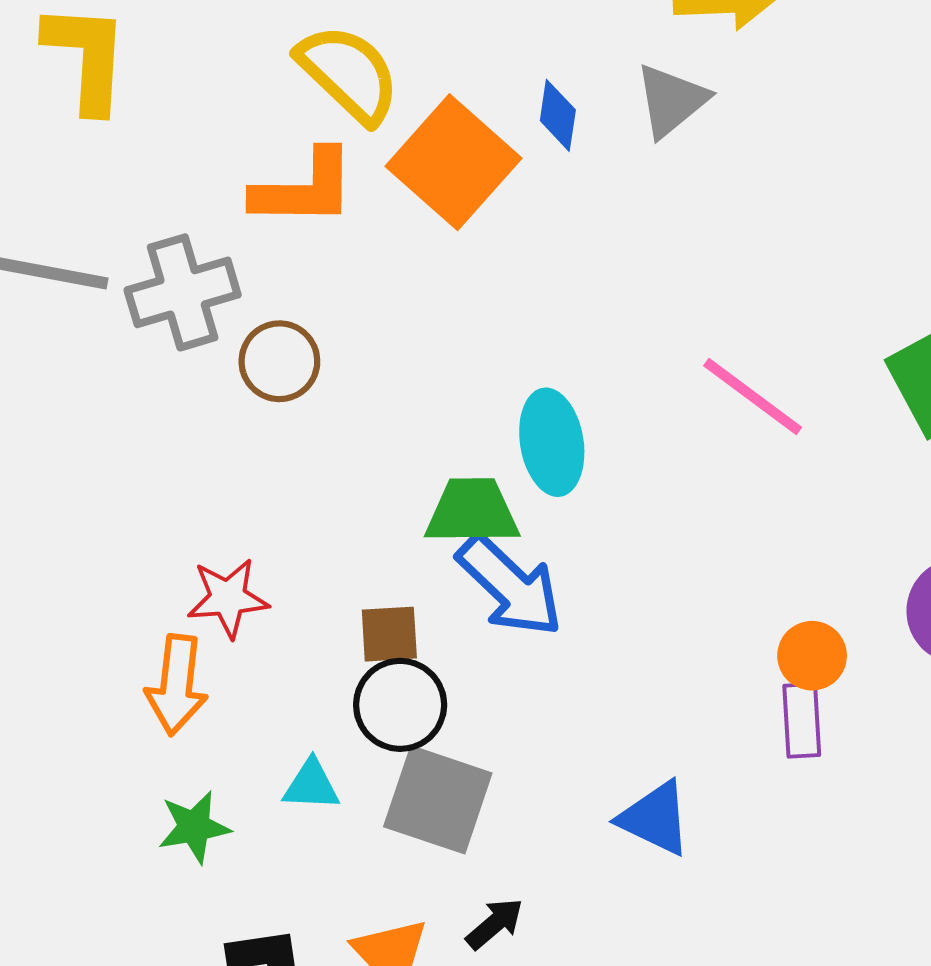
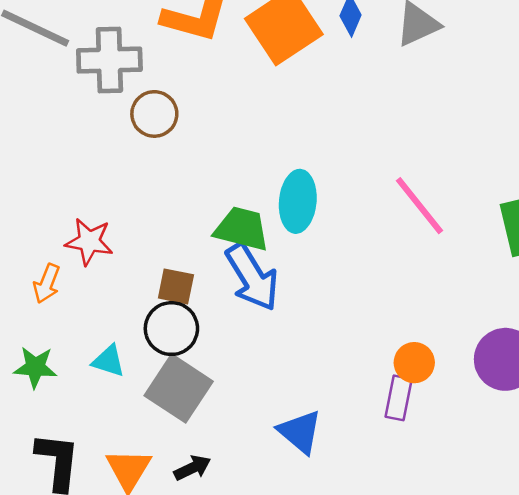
orange arrow: (177, 685) -> (47, 283), size x0.7

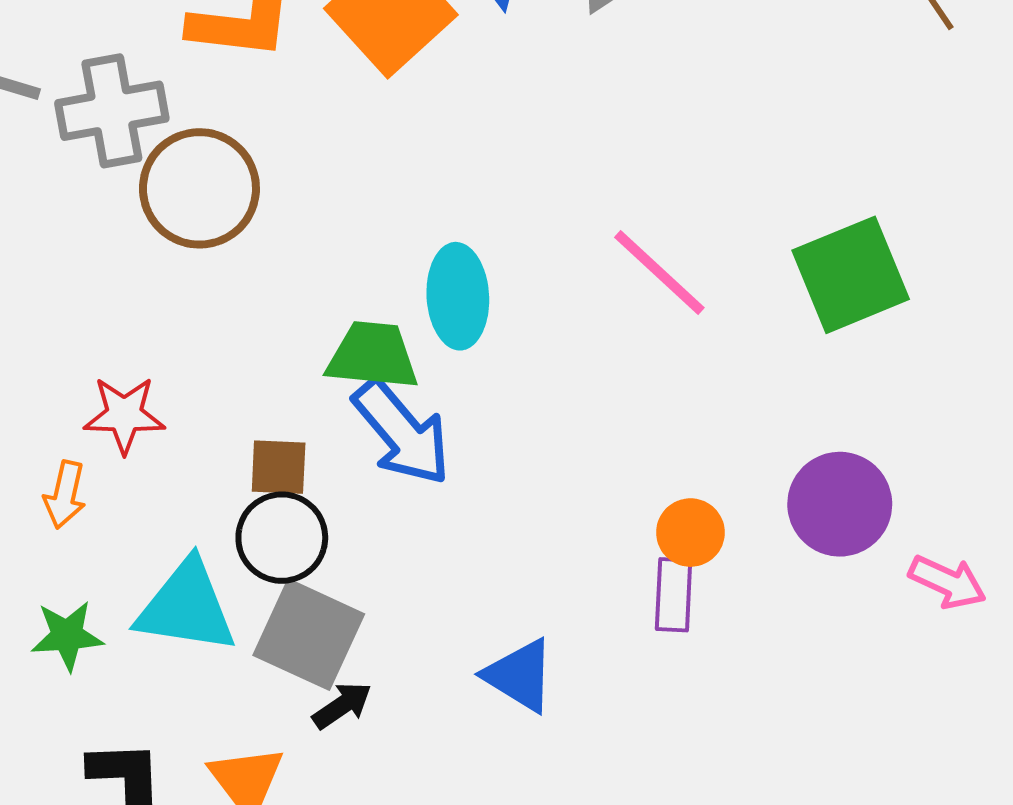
brown circle: (154, 114) -> (199, 188), size x1.5
cyan triangle: (109, 361) -> (186, 607), size x1.8
black arrow: (192, 468) -> (342, 705), moved

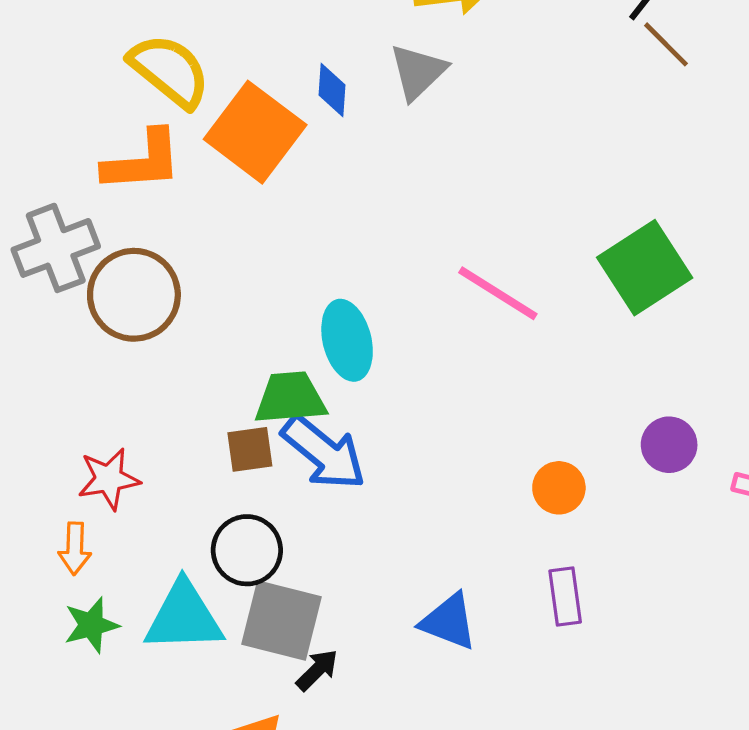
brown square: (279, 467) -> (250, 449), moved
purple circle: (840, 504) -> (669, 445), size x0.7
purple rectangle: (674, 595) -> (565, 596), moved
green star: (67, 636) -> (91, 625), moved

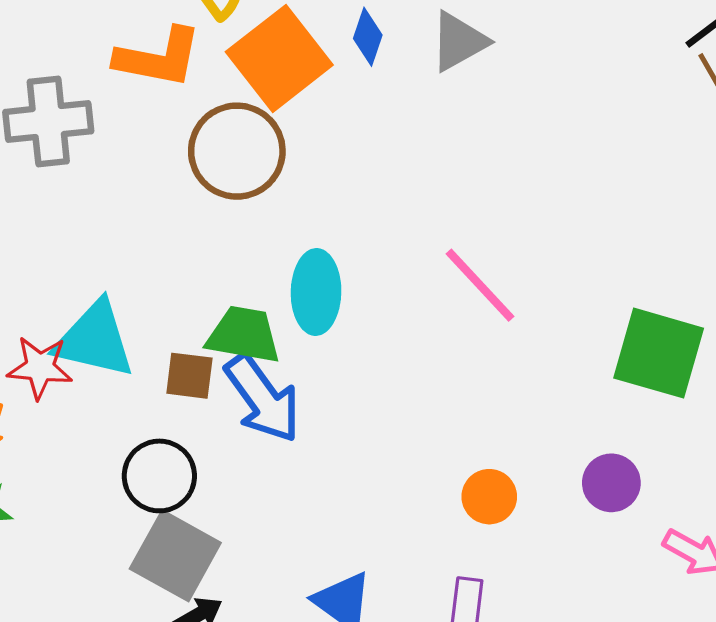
green square: (645, 268) -> (659, 353), moved, turned 34
brown circle: (134, 295) -> (237, 151), moved
cyan triangle: (184, 617) -> (95, 340), moved

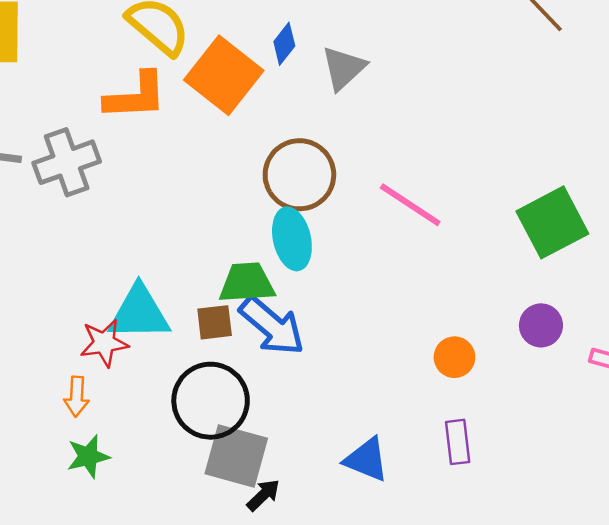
blue diamond: (368, 37) -> (284, 44), turned 33
gray triangle: (459, 41) -> (344, 68), moved
brown circle: (237, 151) -> (299, 175), moved
green square: (659, 353) -> (552, 222), turned -30
black circle: (159, 476) -> (211, 401), size x1.4

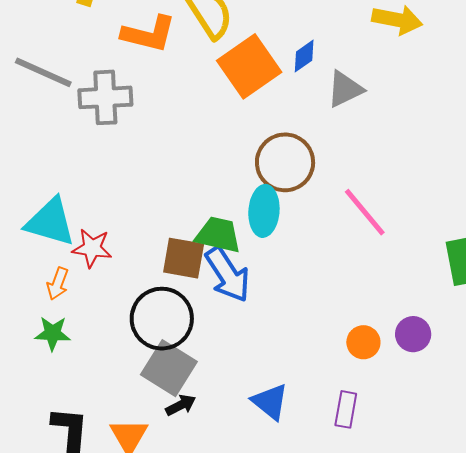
orange L-shape: (136, 96) -> (149, 34), moved
cyan triangle: (139, 313) -> (50, 222), moved
brown square: (215, 322) -> (184, 258), size x1.4
purple circle: (541, 325) -> (413, 334), moved

